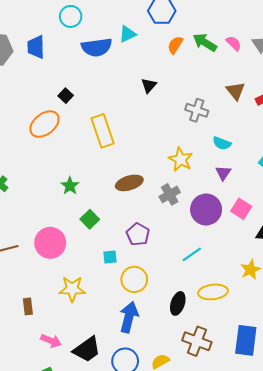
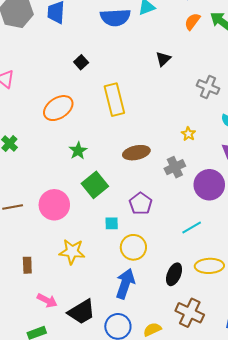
orange ellipse: (44, 124) -> (58, 108), moved
yellow star: (181, 159) -> (188, 134), size x0.6
green square: (90, 219) -> (95, 185), size x1.4

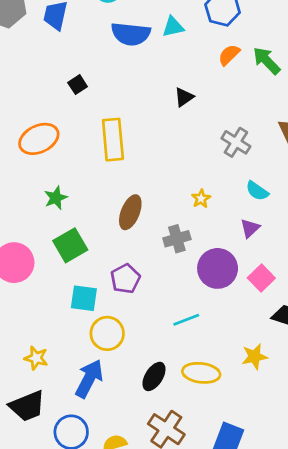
brown ellipse: (136, 153) -> (130, 212), turned -65
cyan square: (112, 223) -> (84, 298), size x1.5
yellow star: (72, 252) -> (36, 358), moved, size x0.7

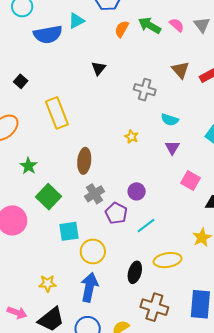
gray cross: (177, 239) -> (95, 194), moved
purple circle: (218, 268) -> (137, 191), moved, size x0.6
purple pentagon: (125, 279) -> (116, 213), moved

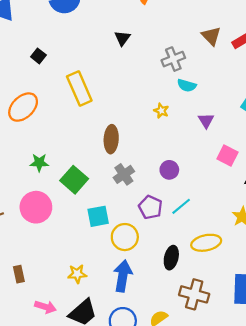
gray cross: (145, 90) -> (173, 59), turned -35
cyan semicircle: (170, 120) -> (187, 85), moved
green star: (28, 166) -> (39, 163), moved, turned -30
purple pentagon: (116, 213) -> (150, 207), moved

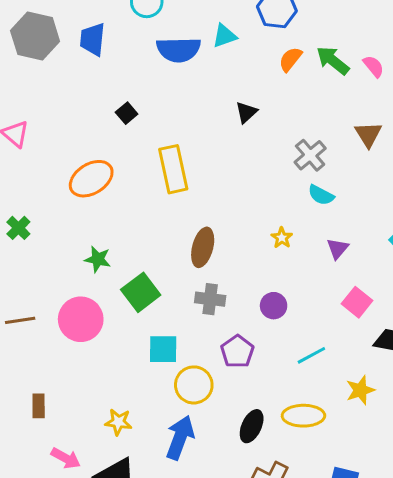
gray cross: (173, 59) -> (310, 155), turned -30
yellow star: (161, 111) -> (282, 238), moved
gray cross: (124, 174) -> (210, 299), turned 30
cyan line: (181, 206) -> (311, 355), moved

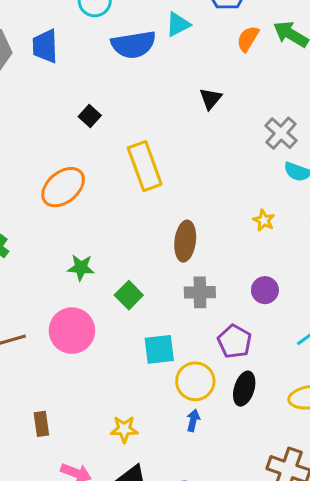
green square: (141, 292) -> (129, 295), size x0.7
black ellipse: (252, 426) -> (244, 389), moved
blue arrow: (180, 438) -> (193, 420), moved, size x0.5

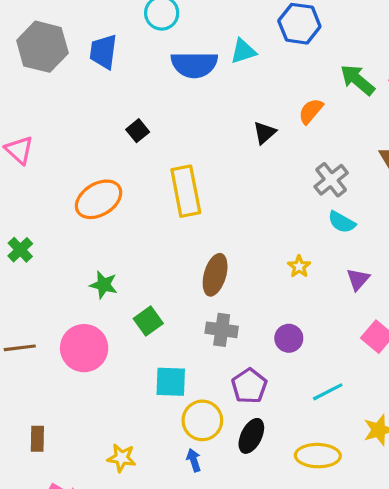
orange semicircle: (248, 39) -> (311, 111), moved
blue arrow: (193, 420) -> (194, 460), turned -40

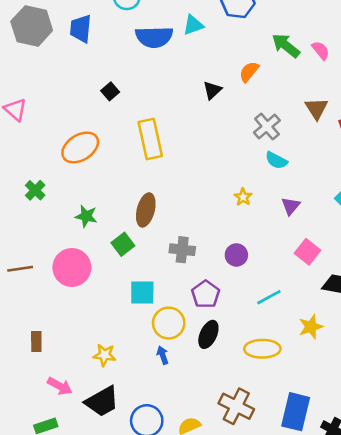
green cross: (20, 250) -> (35, 190), moved
brown ellipse: (215, 275) -> (146, 210), moved

